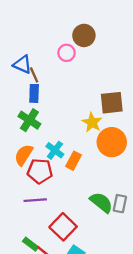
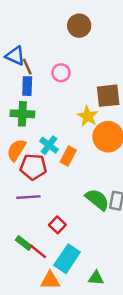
pink circle: (67, 53) -> (61, 73), moved
green cross: (29, 120) -> (22, 114), turned -30
red square: (63, 227) -> (57, 225), size x0.6

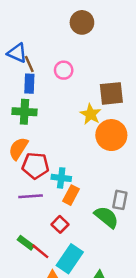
cyan cross: (49, 145) -> (61, 178), moved, turned -30
orange rectangle: (68, 156) -> (71, 195), moved
green semicircle: (97, 200) -> (106, 217), moved

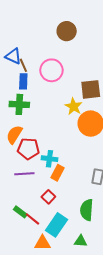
pink circle: (64, 70) -> (51, 70), size x1.5
green semicircle: (106, 217) -> (87, 210), moved, turned -125

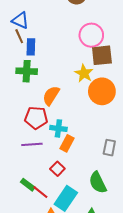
brown line: (23, 65) -> (19, 36), moved
pink circle: (51, 70) -> (91, 35), moved
orange semicircle: (14, 135) -> (51, 96), moved
green semicircle: (87, 210) -> (98, 183), turned -30

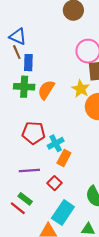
orange semicircle: (51, 96) -> (46, 90), moved
cyan cross: (58, 128) -> (56, 143), turned -35
purple line: (32, 144) -> (29, 171), moved
red line: (40, 192) -> (18, 208), moved

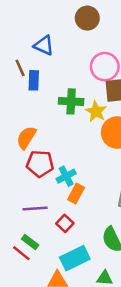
blue triangle: (18, 36) -> (44, 45), moved
green cross: (24, 87) -> (71, 101), moved
orange semicircle: (46, 90) -> (26, 138), moved
cyan rectangle: (63, 212) -> (75, 258), turned 30

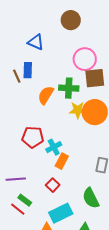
brown line: (20, 68) -> (17, 76), moved
green cross: (71, 101) -> (69, 88), moved
yellow star: (96, 111) -> (78, 110), moved, turned -30
orange semicircle: (26, 138) -> (46, 95), moved
purple line: (35, 208) -> (16, 179), moved

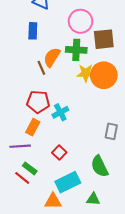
pink circle: (85, 59) -> (80, 21), moved
brown line: (17, 76) -> (41, 68), moved
orange rectangle: (62, 161) -> (33, 127), moved

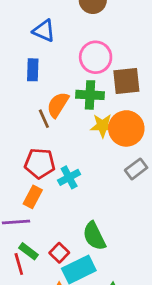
gray rectangle: (111, 131) -> (136, 169), moved, turned 42
red square: (59, 153) -> (59, 253), moved
green semicircle: (100, 166) -> (94, 236), moved
red line: (22, 178) -> (19, 264), turned 35

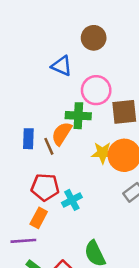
blue triangle: (44, 31) -> (62, 66), moved
blue rectangle: (33, 70) -> (28, 139), moved
green cross: (90, 95) -> (78, 116), moved

